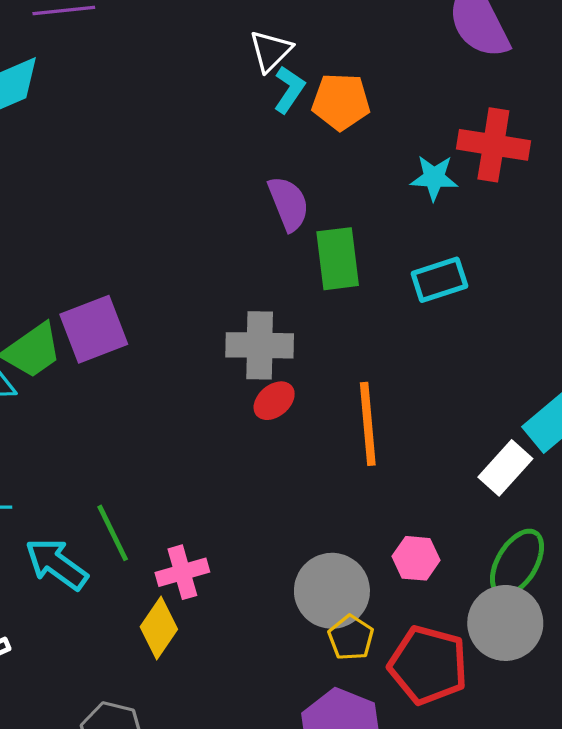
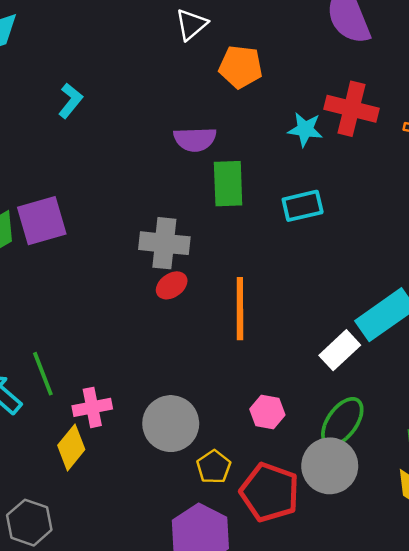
cyan L-shape: (289, 90) -> (70, 101), moved
purple semicircle: (289, 203) -> (195, 139), turned 105
gray circle: (332, 591) -> (171, 424), moved

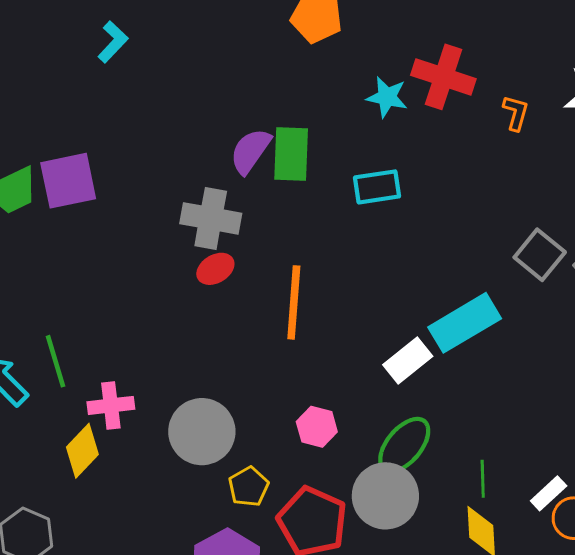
purple semicircle: (195, 139) -> (250, 151), moved, turned 123

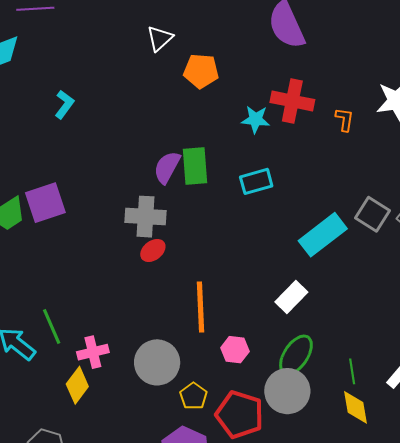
orange line: (294, 302) -> (200, 307), moved
cyan rectangle: (465, 323) -> (323, 235), moved

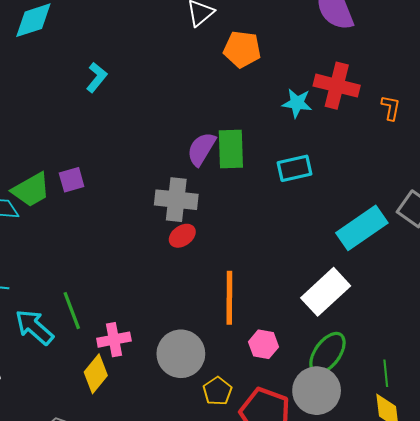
purple square: (45, 203) -> (72, 180), size x0.6
white rectangle: (291, 297) -> (326, 292), size x1.4

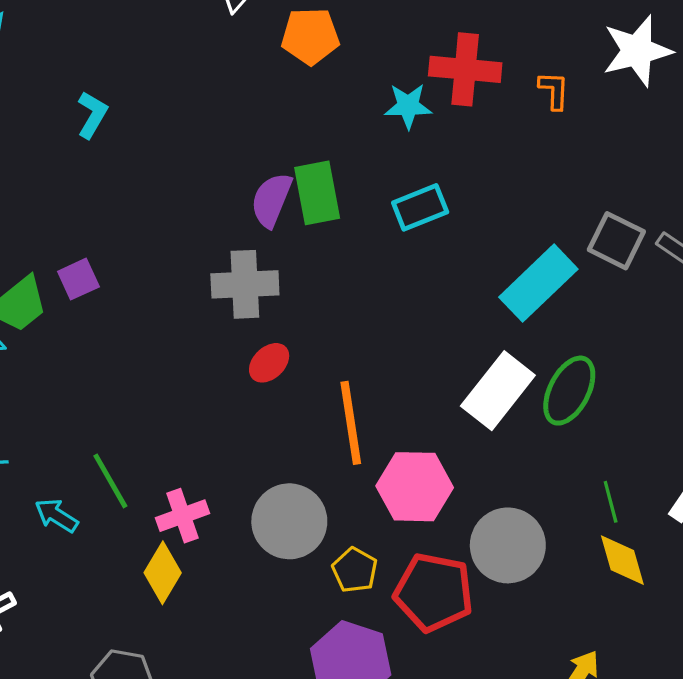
red ellipse: (182, 236) -> (269, 363), moved
cyan arrow: (34, 327) -> (56, 516), size x0.7
pink hexagon: (263, 344) -> (415, 487), size x1.6
green ellipse: (327, 353) -> (569, 391), moved

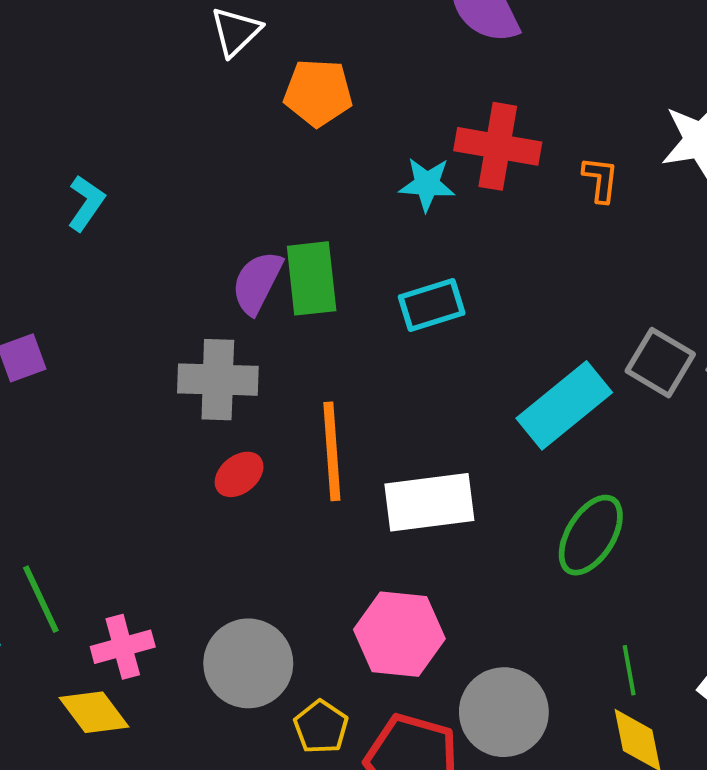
cyan L-shape: (92, 115) -> (86, 203), moved
white rectangle: (498, 391) -> (429, 502), moved, turned 40
orange line: (351, 423) -> (332, 451), moved
yellow diamond: (163, 573) -> (94, 712), turned -72

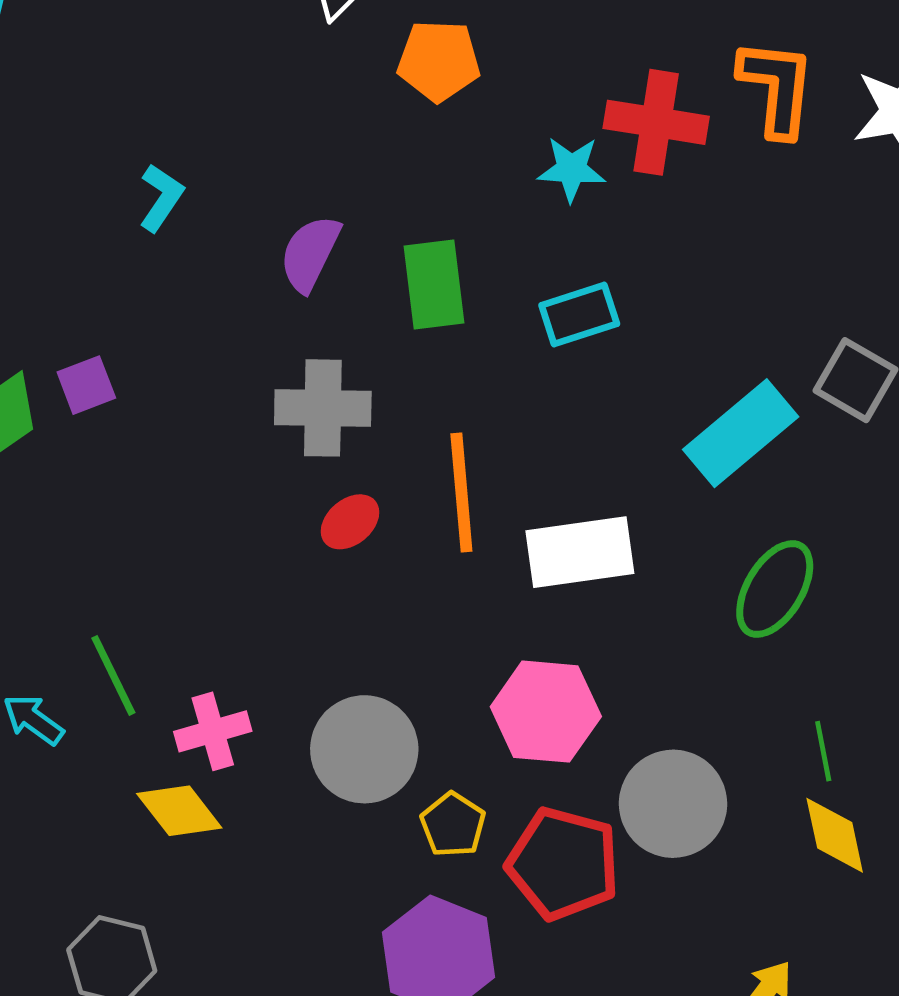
orange L-shape: (601, 179) -> (777, 88), moved, size x1.8
purple semicircle: (257, 282) -> (310, 253), moved

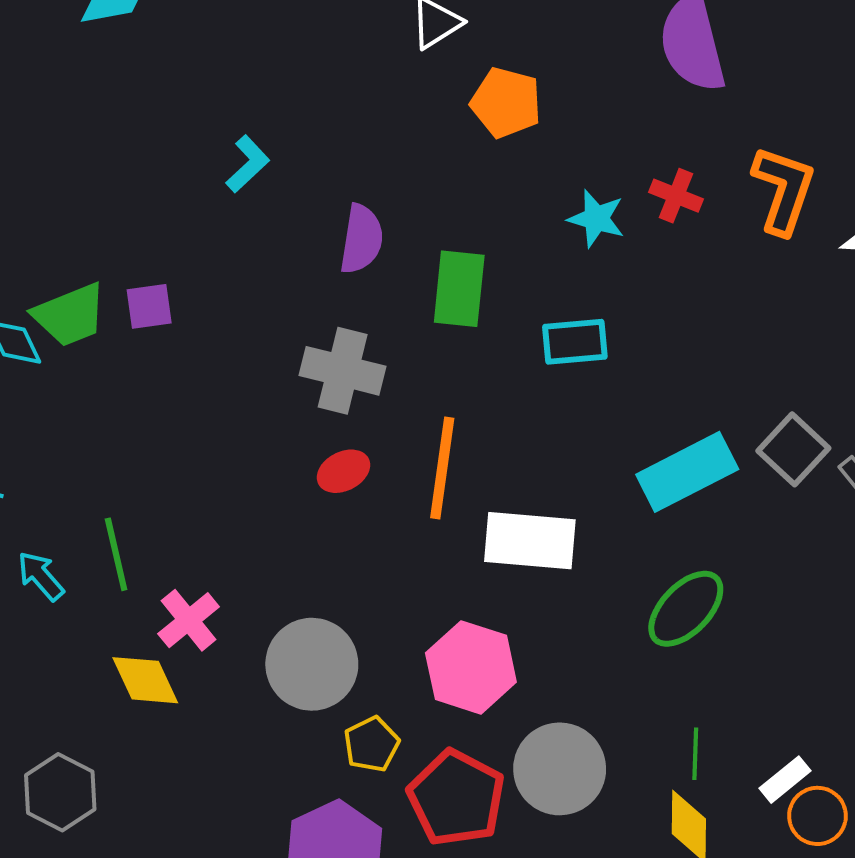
red cross: (656, 122) -> (676, 196), size x0.6
purple semicircle: (310, 253) -> (361, 239), turned 150
pink cross: (213, 731) -> (189, 620), turned -36

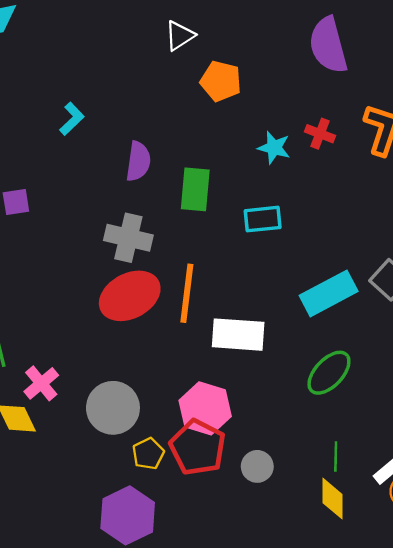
red ellipse: (343, 471) -> (130, 296), size x2.0
gray circle: (560, 769) -> (257, 466), size x0.6
red pentagon: (456, 798) -> (198, 447), moved

